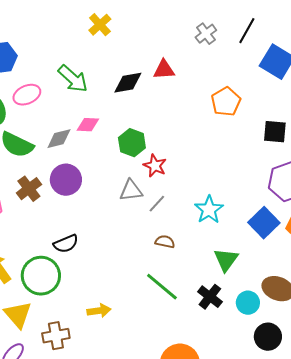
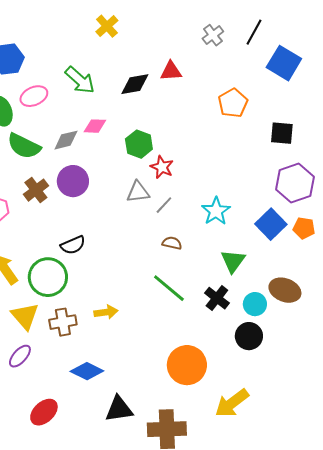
brown cross: (56, 336) -> (63, 322), moved
black circle: (268, 337) -> (249, 336), moved

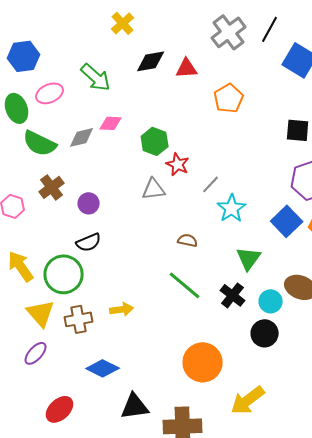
gray cross: (213, 35) -> (229, 32), size x1.6
black diamond: (135, 84) -> (151, 61), moved
orange pentagon: (233, 103) -> (229, 98), moved
purple circle: (73, 181) -> (89, 203), moved, size x0.7
gray line: (164, 205) -> (211, 184), moved

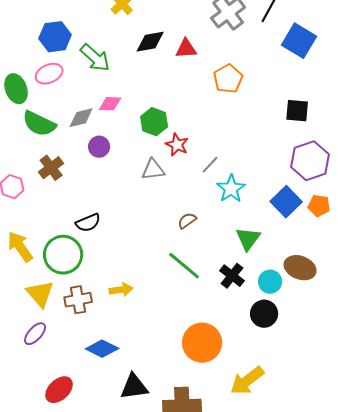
blue hexagon: (24, 56) -> (55, 37), moved
purple circle: (89, 203) -> (99, 147), moved
brown semicircle: (188, 240) -> (187, 221), turned -48

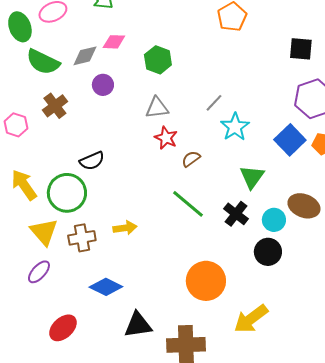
red star: (177, 145) -> (166, 138), moved

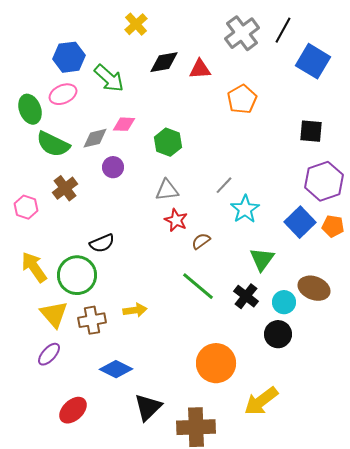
black triangle: (138, 325) -> (148, 407), turned -36

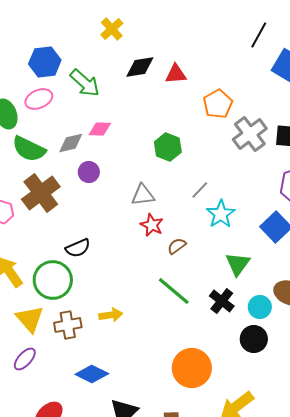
gray cross: (242, 33) -> (250, 134), moved
green hexagon: (168, 142) -> (168, 147), moved
brown cross: (65, 188) -> (41, 193), size x1.5

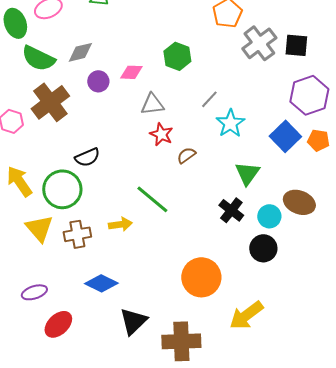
pink diamond: (100, 129) -> (131, 72), moved
green line: (174, 291) -> (152, 199), moved
purple ellipse: (25, 359) -> (34, 292), moved, turned 30

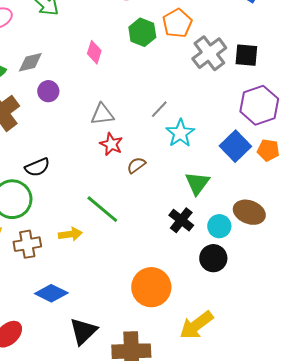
green hexagon: (177, 56) -> (142, 32), moved
pink diamond: (131, 72) -> (94, 52), moved, turned -75

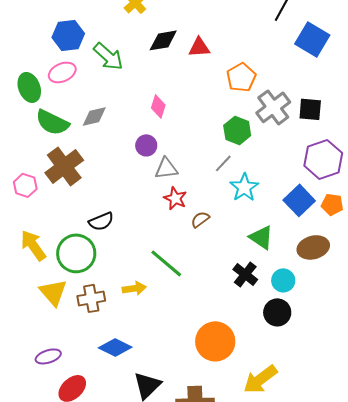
green hexagon: (142, 32) -> (237, 130), moved
purple circle: (48, 91) -> (146, 145), moved
green triangle: (197, 183) -> (261, 237), turned -32
brown ellipse: (249, 212) -> (313, 247), moved, turned -36

